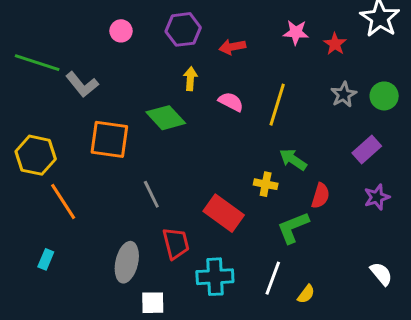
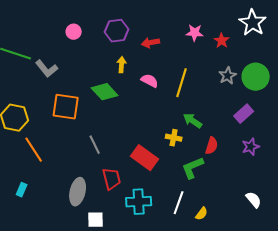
green circle: (384, 96) -> (256, 77), size x1.4

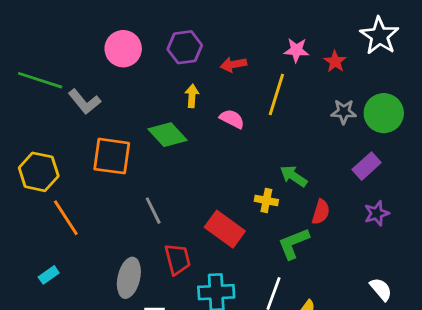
pink circle: (74, 32) -> (123, 49), size x1.6
gray star: (228, 76) -> (344, 112), turned 30
yellow line: (182, 83) -> (276, 95), moved
cyan rectangle: (22, 190) -> (49, 275), turned 32

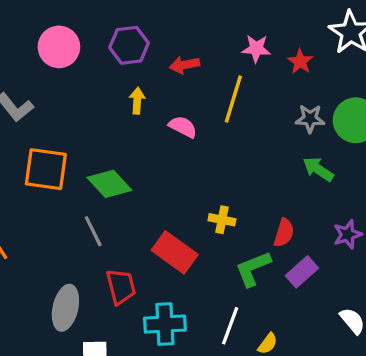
green diamond: (168, 135) -> (109, 184), moved
purple rectangle: (367, 166) -> (302, 272), moved
green arrow: (294, 176) -> (318, 169), moved

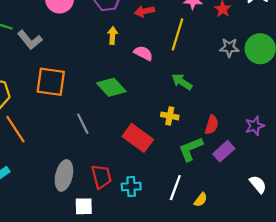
green arrow: (318, 169) -> (182, 82), moved
green diamond: (109, 184) -> (111, 87), moved
red trapezoid: (121, 287) -> (101, 177), moved
cyan cross: (165, 324) -> (131, 186), size x0.7

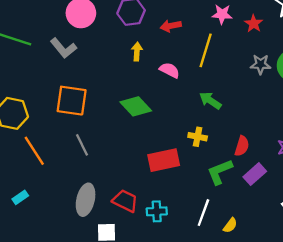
gray L-shape: (30, 40) -> (63, 48), moved
gray line: (83, 124) -> (82, 145), moved
red rectangle: (138, 138) -> (164, 160), turned -48
red trapezoid: (101, 177) -> (125, 201), turned -50

